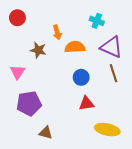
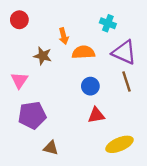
yellow ellipse: (107, 130) -> (119, 144), turned -35

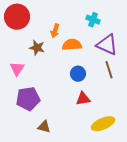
red circle: (19, 20) -> (17, 17), size x1.6
orange arrow: (64, 36) -> (55, 31), turned 32

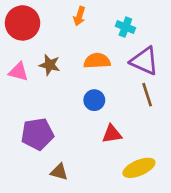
orange arrow: (55, 31) -> (79, 16), moved
pink triangle: (17, 69) -> (18, 72), moved, turned -49
blue circle: (78, 74) -> (94, 100), moved

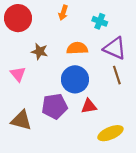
pink triangle: (18, 72) -> (18, 74), moved, turned 35
blue circle: (94, 100) -> (75, 79), size x1.6
purple pentagon: (37, 134) -> (55, 106), moved
brown triangle: (59, 172) -> (21, 120), moved, size x1.5

